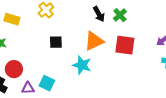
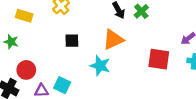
red square: (125, 45) -> (159, 59), moved

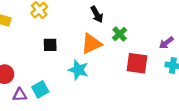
green cross: (141, 11) -> (120, 34), moved
cyan square: (62, 85) -> (40, 89), turned 35

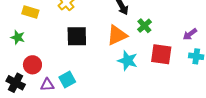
black square: (50, 45) -> (77, 36), size x1.5
cyan star: (78, 70) -> (128, 61), moved

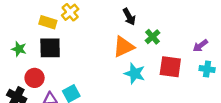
yellow rectangle: (30, 12) -> (48, 22), moved
black square: (77, 36) -> (50, 48), moved

